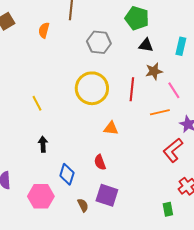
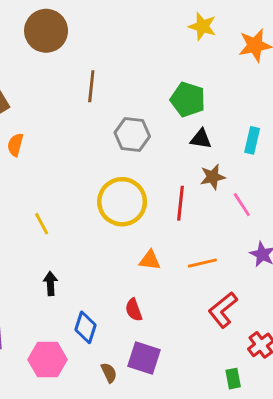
orange semicircle: (44, 30) -> (15, 145), moved
orange line: (160, 112) -> (202, 263), moved
red L-shape: (173, 150) -> (223, 310), moved

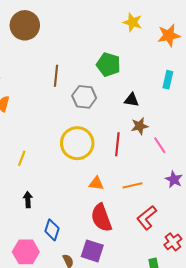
brown line: (91, 86) -> (56, 76), moved
green pentagon: (188, 99) -> (108, 65), moved
cyan rectangle: (252, 140) -> (168, 80), moved
yellow line: (42, 224) -> (22, 158), turned 49
red semicircle: (134, 310) -> (101, 218), moved, size x1.8

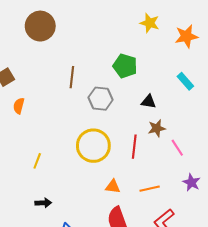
cyan rectangle: (168, 80) -> (185, 81), turned -54
black arrow: (28, 200) -> (43, 203), turned 91

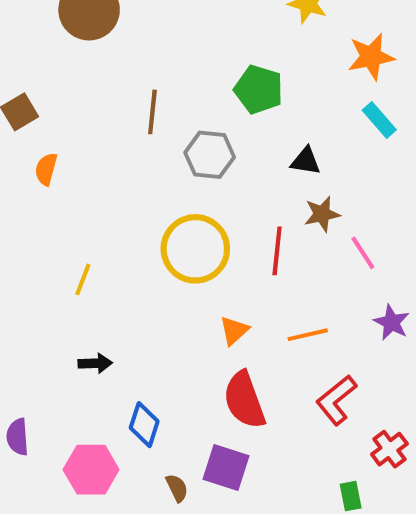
orange star: (186, 36) -> (371, 57), moved
orange triangle: (113, 187) -> (234, 331), turned -49

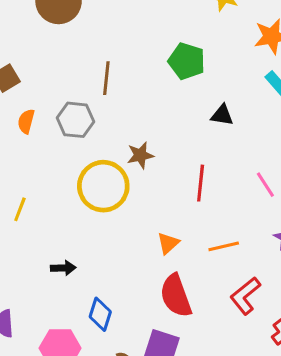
gray hexagon: (210, 155) -> (76, 120), moved
brown star: (322, 214) -> (140, 155), moved
yellow circle: (195, 249) -> (103, 186), moved
yellow line: (83, 279) -> (20, 209), moved

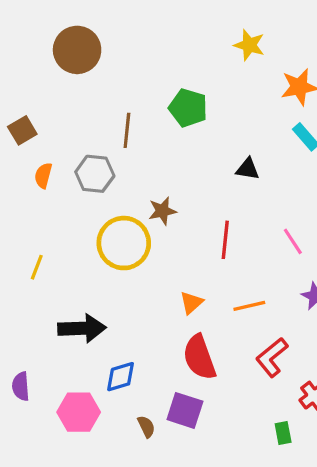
green pentagon: (187, 61) -> (188, 108), moved
black arrow: (63, 268) -> (82, 328), size x1.8
blue diamond: (100, 314) -> (121, 377), turned 56

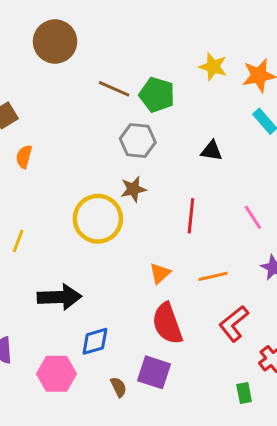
yellow star: (249, 45) -> (213, 67), moved
brown line: (127, 130) -> (114, 89), moved, turned -72
gray hexagon: (95, 174) -> (138, 140), moved

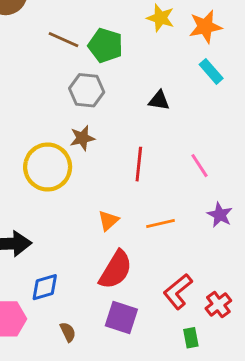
red semicircle: (167, 324) -> (116, 270), turned -129
red L-shape: (234, 324) -> (178, 291), moved
purple square: (154, 372) -> (121, 318), moved

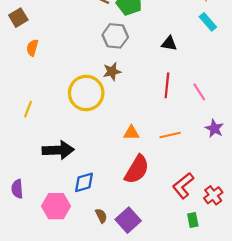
red line: (139, 164) -> (167, 85), moved
orange triangle: (108, 221) -> (131, 133), turned 42
purple square: (121, 318) -> (128, 220), moved, turned 30

